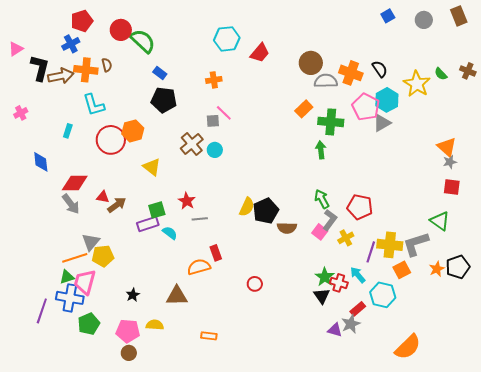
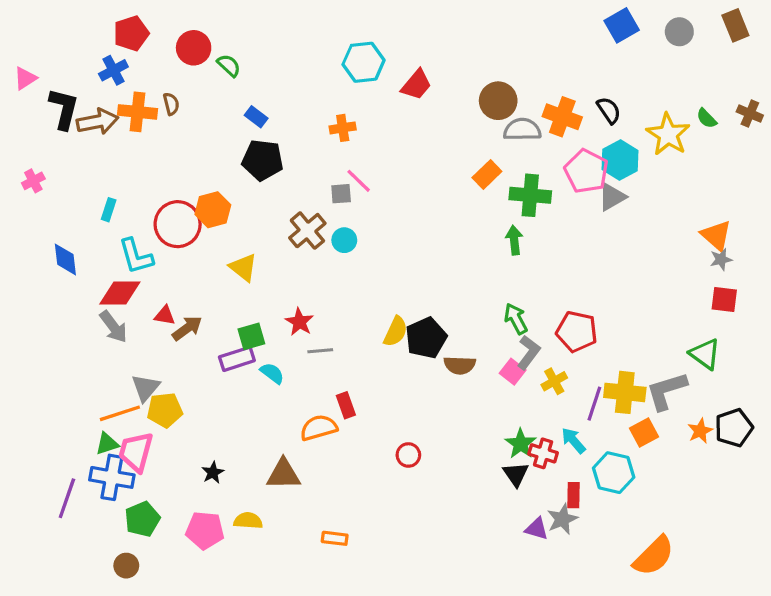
blue square: (388, 16) -> (622, 25), size x1.5
green semicircle: (143, 41) -> (229, 65), size x0.6
cyan L-shape: (94, 105) -> (136, 256), moved
red rectangle: (358, 309) -> (574, 495), turned -49
brown circle: (129, 353) -> (126, 566), moved

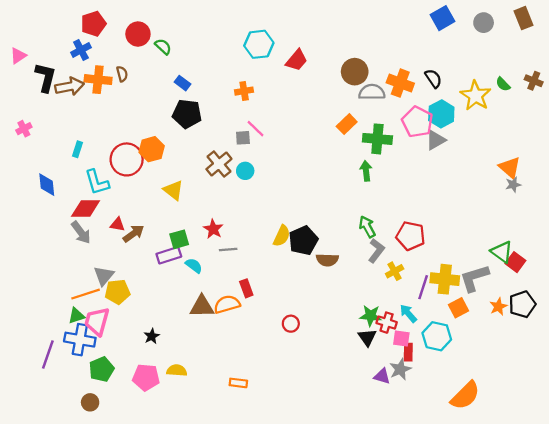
red square: (724, 299) -> (515, 262), moved, turned 30
pink square: (513, 372) -> (401, 338), moved, turned -30
green star: (521, 444) -> (371, 316), turned -30
brown triangle: (283, 474) -> (202, 307), moved

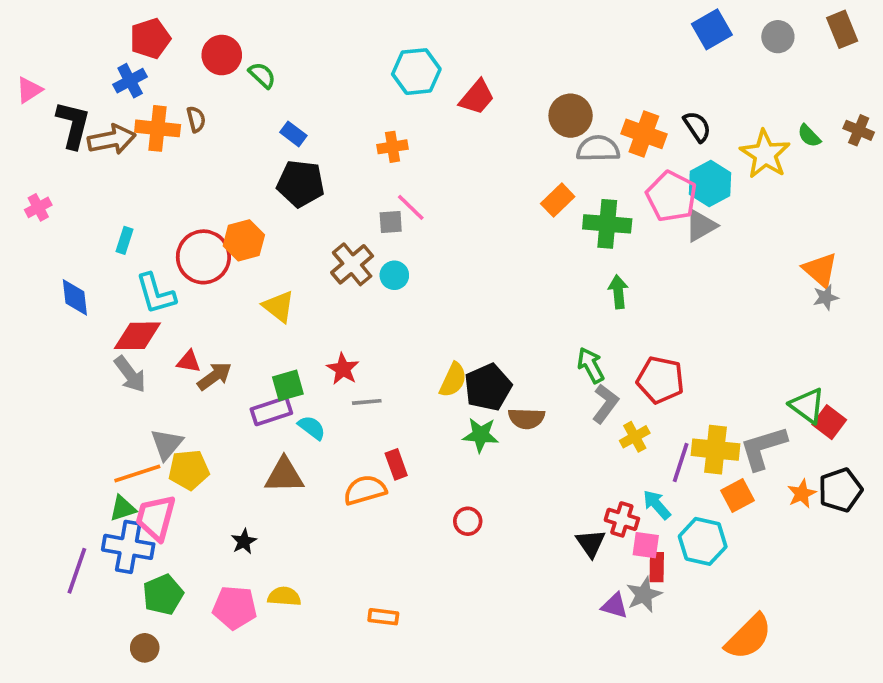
green arrow: (366, 171) -> (618, 292), moved
brown triangle: (202, 307) -> (284, 475), moved
green star: (371, 316) -> (481, 435), moved

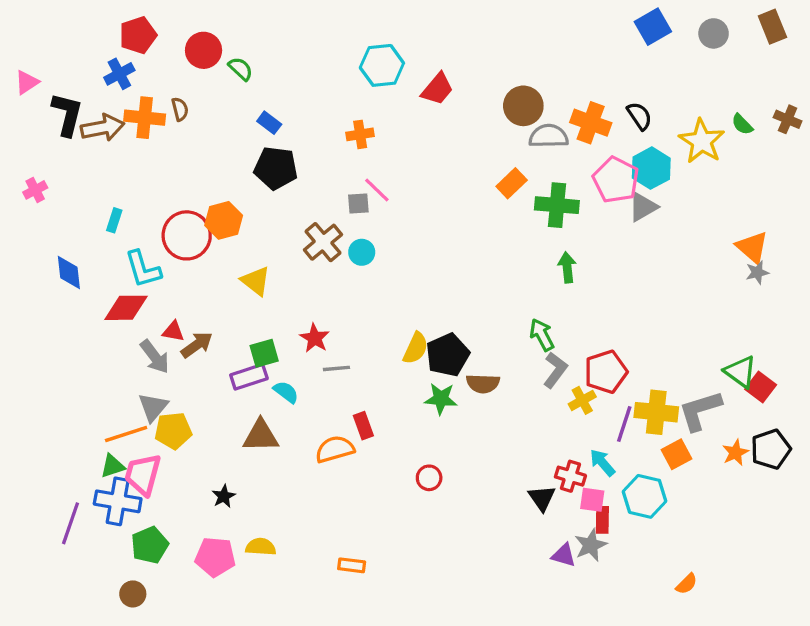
gray arrow: (130, 374) -> (155, 357), moved
red pentagon: (660, 380) -> (606, 372), moved, turned -30
orange semicircle: (749, 637) -> (687, 584), size x0.5

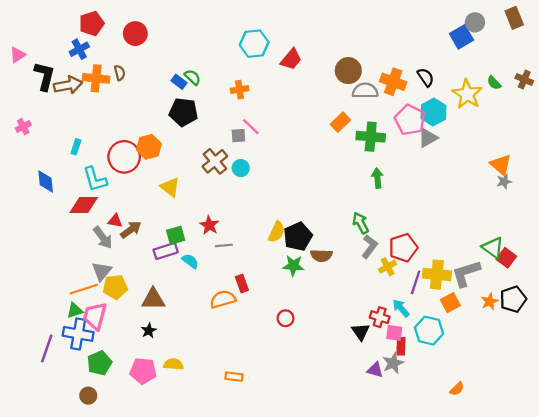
blue square: (653, 27) -> (461, 37), moved
green semicircle: (241, 69) -> (192, 77), moved
brown triangle: (261, 436) -> (153, 299), moved

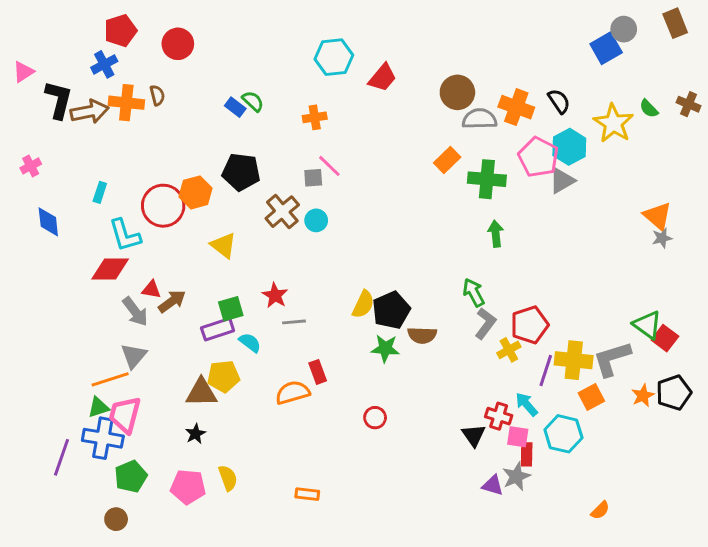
black pentagon: (184, 112) -> (241, 172), moved
blue diamond: (46, 182) -> (48, 222), moved
yellow pentagon: (115, 287) -> (223, 376), moved
yellow semicircle: (173, 364) -> (228, 478), turned 66

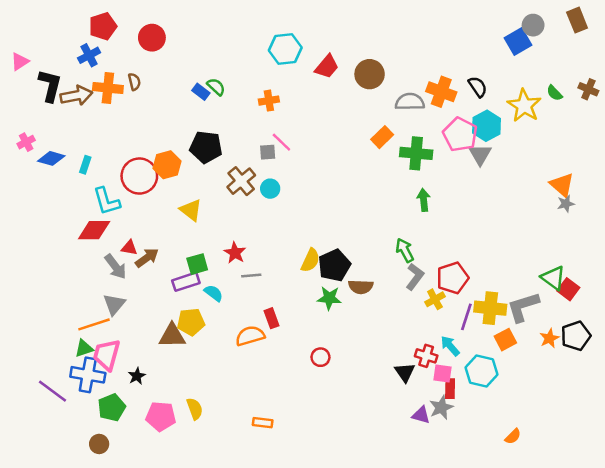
brown circle: (457, 92) -> (370, 74), moved
gray triangle: (562, 181) -> (480, 155), turned -30
blue diamond: (48, 222) -> (51, 158), moved, turned -68
black star: (195, 434) -> (137, 376), moved
purple line: (62, 457) -> (53, 391), turned -72

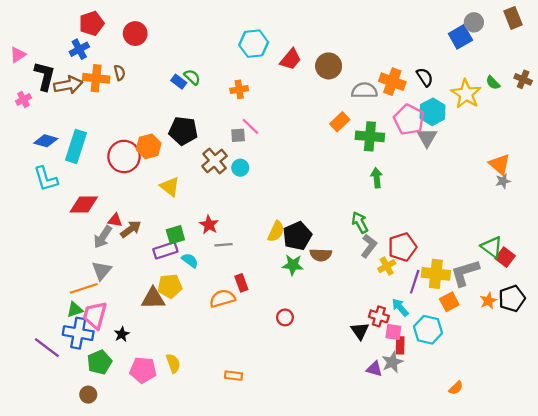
pink cross: (26, 142) -> (23, 99), moved
cyan rectangle: (85, 165) -> (76, 146), size x2.0
cyan L-shape: (107, 201) -> (46, 179), moved
gray arrow: (115, 267) -> (103, 237), turned 70

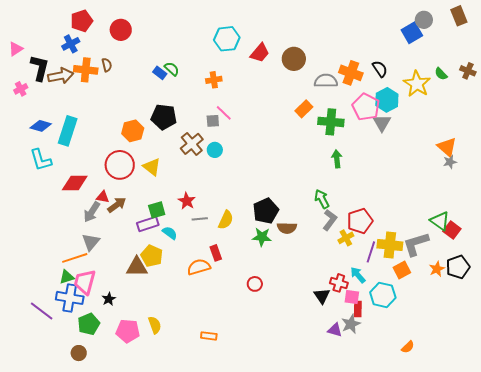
red circle: (124, 156) -> (120, 165), moved
yellow semicircle: (276, 231) -> (226, 220), moved
yellow pentagon: (170, 286) -> (152, 256), turned 30

